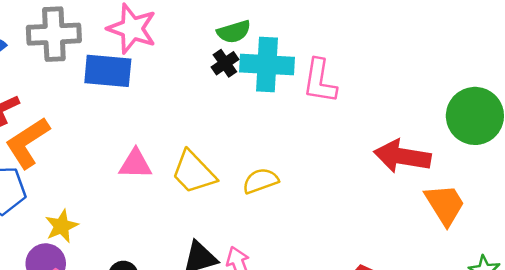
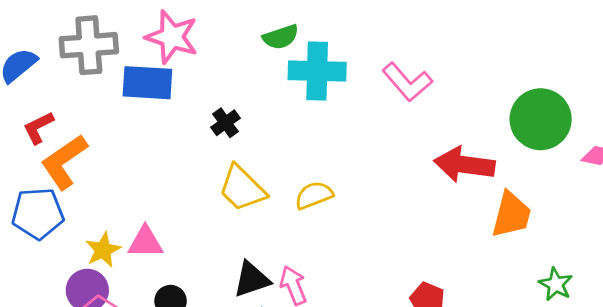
black cross: (225, 63) -> (226, 123), moved
pink L-shape: (320, 81) -> (407, 82), moved, turned -48
pink triangle: (135, 164) -> (145, 242), moved
orange trapezoid: (445, 205) -> (511, 215), turned 48

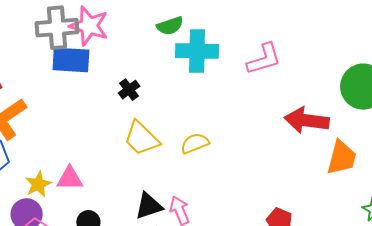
gray cross: (89, 45) -> (57, 28), moved
pink L-shape: (407, 82) -> (264, 59), turned -66

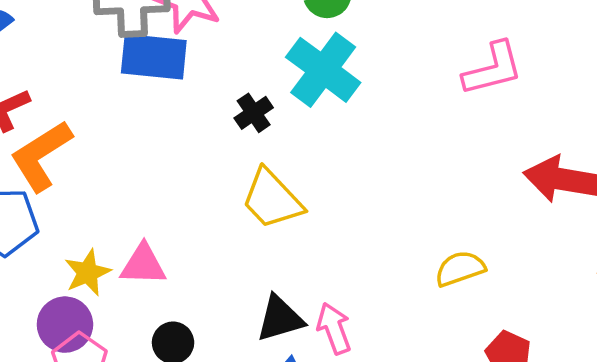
cyan cross: (197, 51) -> (323, 70), moved, turned 33
yellow semicircle: (195, 143) -> (460, 269), moved

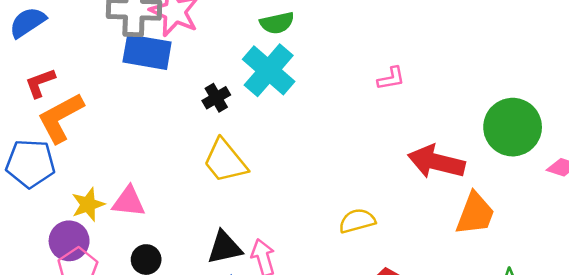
pink L-shape: (493, 69) -> (391, 78), size x0.6

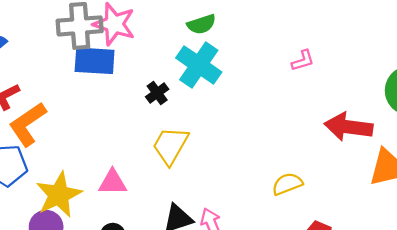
yellow trapezoid: (225, 161) -> (170, 146), turned 75
pink triangle: (129, 202) -> (113, 182), moved
yellow star: (88, 204) -> (59, 195), size x1.6

